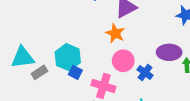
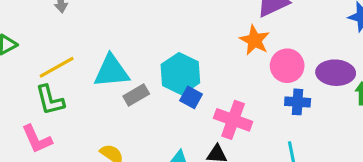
pink circle: (123, 61) -> (287, 66), moved
blue cross: (145, 72) -> (298, 102), turned -35

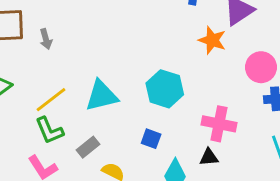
orange star: (255, 40) -> (212, 40), moved
gray rectangle: (136, 95) -> (88, 147), moved
blue square: (191, 97) -> (151, 139), moved

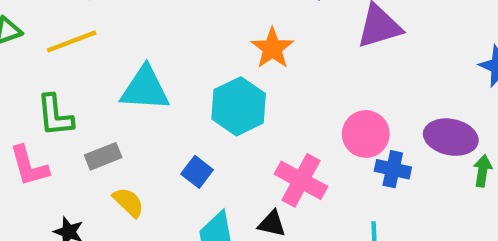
orange star: (212, 40) -> (272, 48), moved
pink circle: (261, 67) -> (366, 134), moved
yellow line: (51, 100) -> (72, 41), moved

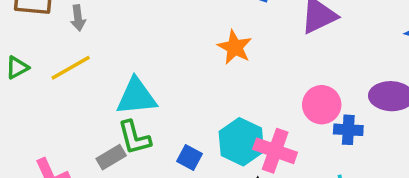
cyan hexagon: (239, 106) -> (241, 142), moved
green L-shape: (55, 115) -> (134, 138), moved

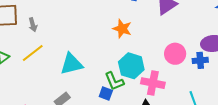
blue cross: (348, 130) -> (200, 60), moved
green L-shape: (134, 138) -> (114, 81), moved
cyan hexagon: (241, 142) -> (131, 66), moved

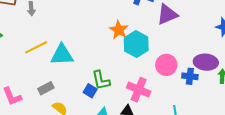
yellow line: (33, 53) -> (36, 47), moved
cyan hexagon: (131, 66) -> (136, 44), moved

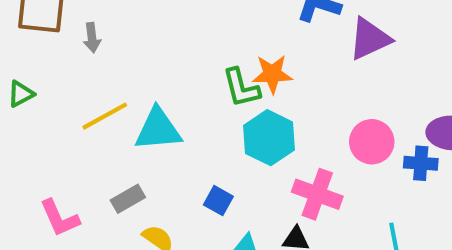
orange star: (119, 30) -> (272, 74), turned -30
cyan hexagon: (136, 44) -> (269, 138), moved
green L-shape: (101, 80) -> (241, 88), moved

